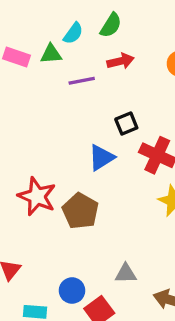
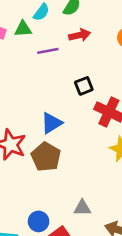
blue triangle: (101, 157) -> (52, 123), moved

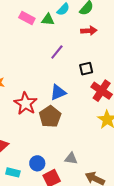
purple line: (48, 51) -> (57, 52), moved, turned -49

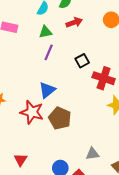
green triangle: (48, 20) -> (45, 32), moved
blue triangle: (58, 92) -> (47, 90), moved

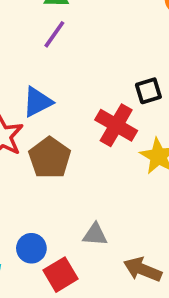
black square: (82, 61) -> (148, 91), moved
red cross: (104, 78) -> (116, 125), moved

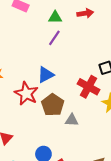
gray triangle: (95, 235) -> (72, 120), moved

